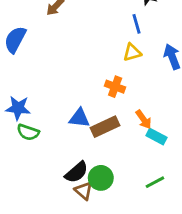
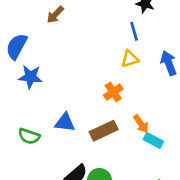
orange cross: (115, 87) -> (113, 92), turned 36
blue star: (18, 108) -> (30, 77), moved
blue triangle: (79, 118) -> (65, 122), moved

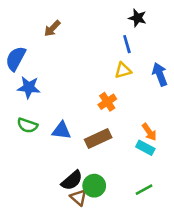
orange arrow: (141, 124) -> (149, 132), moved
green semicircle: (29, 136) -> (27, 125), moved

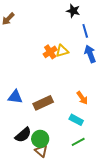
blue line: (127, 44) -> (85, 31), moved
orange cross: (107, 102) -> (50, 52), moved
cyan rectangle: (145, 148) -> (76, 120), moved
brown triangle: (78, 197) -> (41, 151), moved

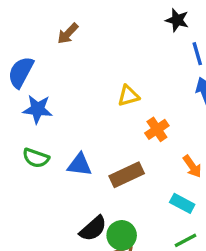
yellow triangle: (62, 51) -> (128, 96), moved
orange cross: (50, 52) -> (157, 129), moved

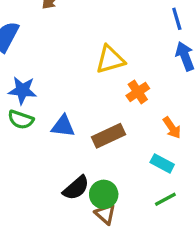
yellow triangle: (128, 96) -> (110, 59), size x1.4
blue star: (38, 109) -> (22, 90), moved

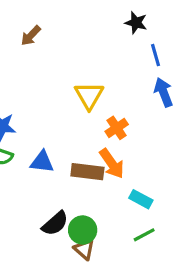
yellow triangle: (110, 59) -> (89, 96), turned -44
orange arrow: (172, 128) -> (112, 164), moved, size x1.4
brown rectangle: (109, 136) -> (87, 172), turned 32

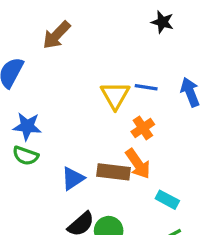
brown arrow: (31, 36) -> (56, 35), size x1.4
blue line: (155, 55) -> (146, 87), moved, turned -65
blue triangle: (42, 162) -> (73, 178), moved, turned -40

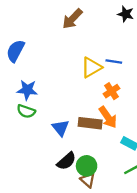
brown arrow: (56, 35) -> (72, 19), moved
yellow triangle: (115, 95) -> (91, 67), turned 30
blue triangle: (73, 178) -> (60, 128), turned -36

